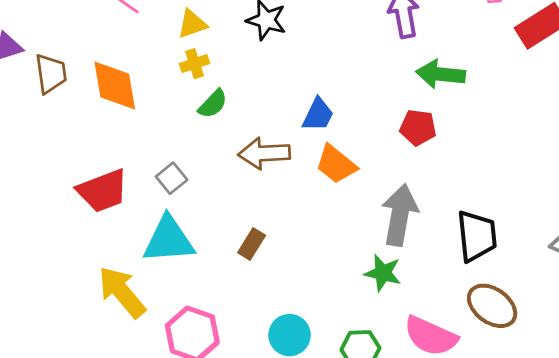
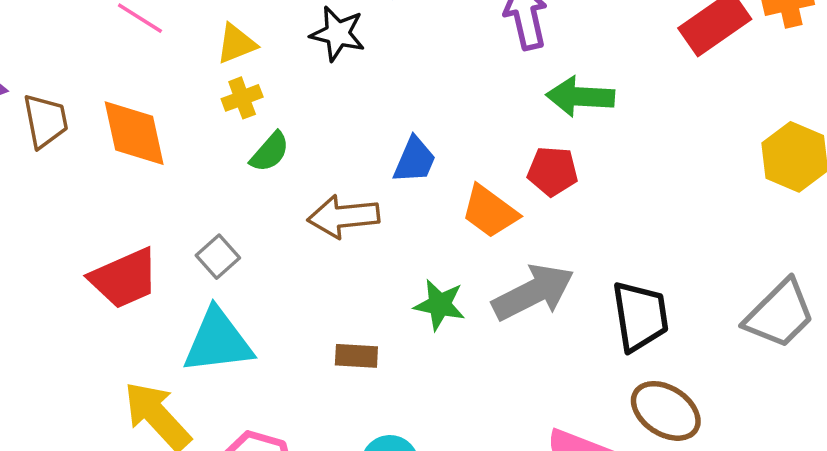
orange trapezoid: (336, 164) -> (490, 211), moved
gray arrow: (400, 215) -> (533, 292), turned 56
brown rectangle: (252, 244) -> (356, 356), moved, turned 64
green star: (383, 273) -> (440, 305), moved

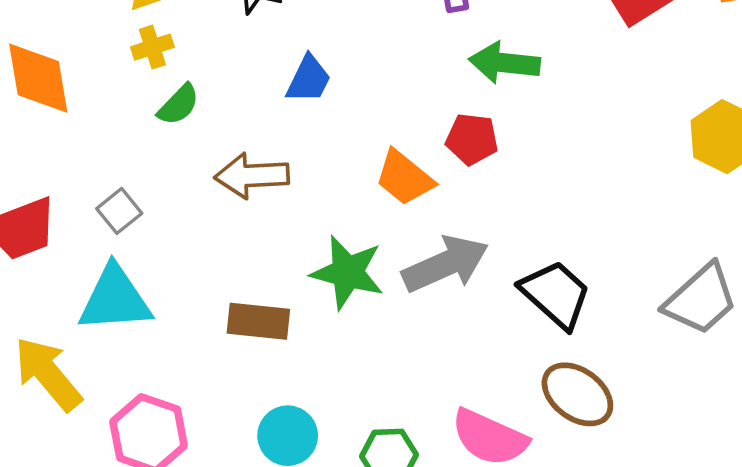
blue trapezoid: (415, 160) -> (309, 79), moved
green star: (440, 305) -> (347, 272), size x1.4
black trapezoid: (640, 316) -> (556, 294), turned -42
brown rectangle: (356, 356) -> (258, 321), size x1.4

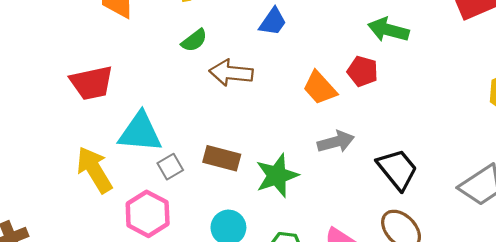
green semicircle: (179, 105) -> (194, 40), moved
gray square: (119, 211) -> (170, 167), moved
gray arrow: (445, 264) -> (336, 142), size x0.7
green star: (347, 272) -> (277, 176), moved, turned 30

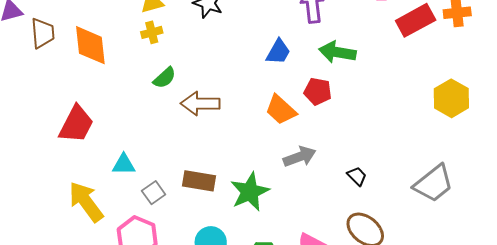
blue trapezoid: (273, 22) -> (278, 52), moved
red trapezoid: (92, 83) -> (76, 124), turned -45
cyan triangle: (140, 132) -> (124, 164), size x0.6
black trapezoid: (397, 169) -> (357, 176), size x0.5

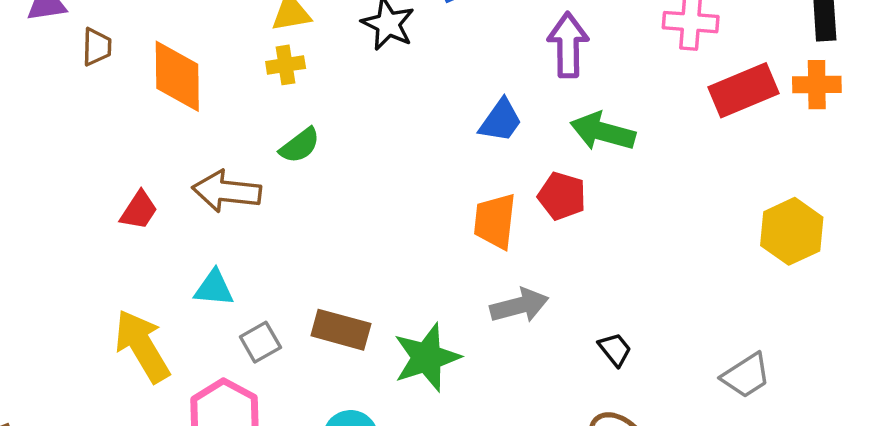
brown trapezoid: (43, 33) -> (97, 47), size x0.7
brown arrow: (200, 104) -> (227, 191), moved
orange trapezoid: (281, 110) -> (495, 221), turned 48
red trapezoid: (76, 124) -> (139, 210), size x0.6
gray trapezoid: (434, 184) -> (746, 376), size x0.7

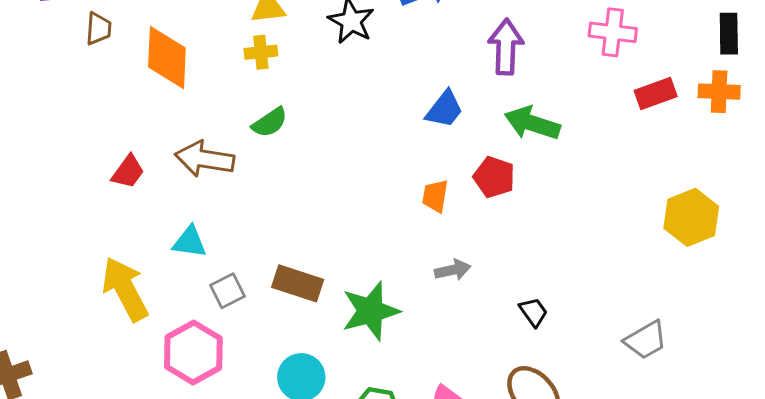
red rectangle: (744, 90) -> (656, 93), size x0.7
orange trapezoid: (495, 221) -> (435, 196), size x0.7
gray arrow: (519, 306) -> (453, 270), size x0.7

